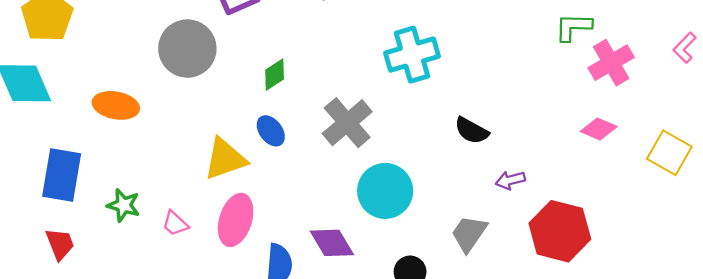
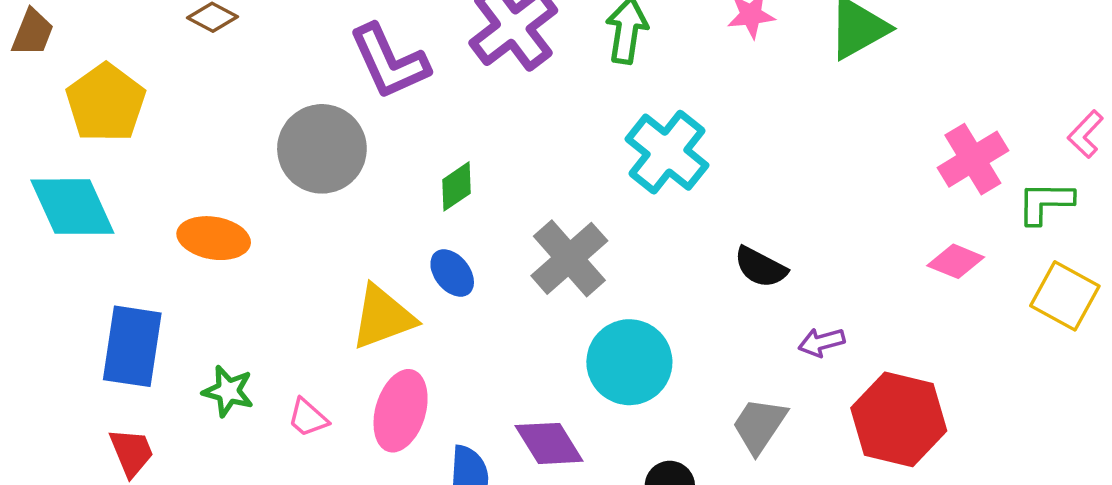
green L-shape: (573, 27) -> (1045, 203), moved
cyan cross: (412, 55) -> (667, 152), turned -34

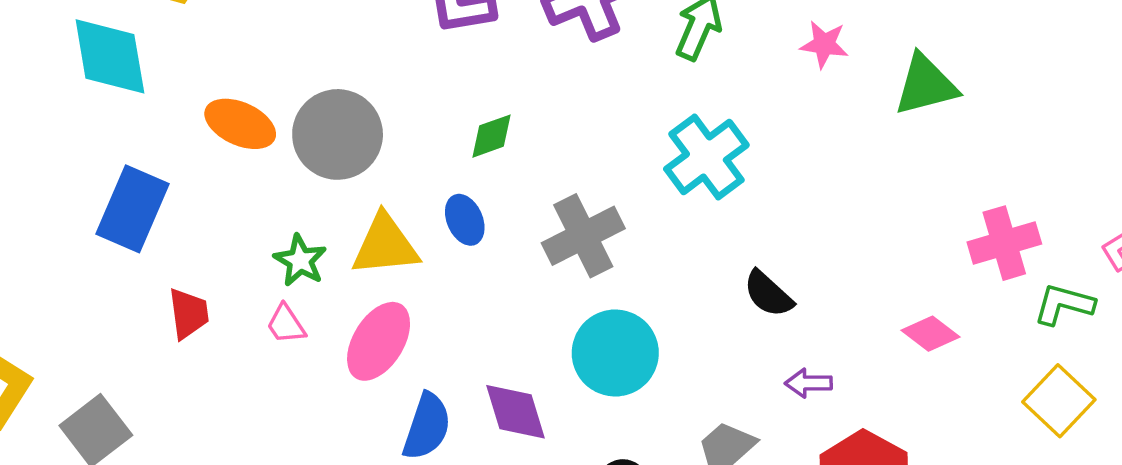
gray circle: (322, 149) -> (338, 134), moved
pink diamond: (956, 261) -> (931, 334), moved
green star: (228, 391) -> (300, 260), moved
red trapezoid: (132, 452) -> (189, 314), moved

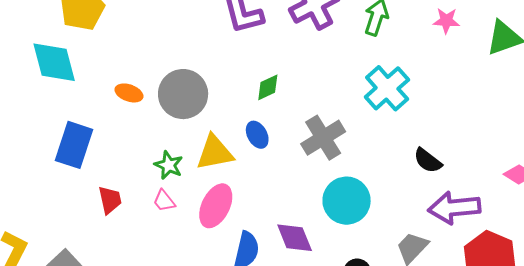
orange ellipse: (240, 124) -> (129, 93), size x0.7
purple arrow: (809, 383) -> (454, 208), size x2.0

